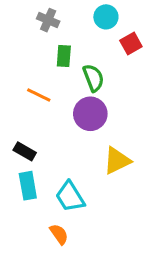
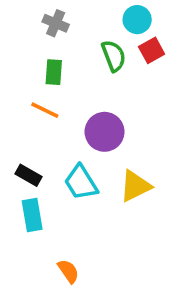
cyan circle: (106, 17) -> (137, 20), moved
green rectangle: (64, 56) -> (54, 72), moved
green semicircle: (93, 78) -> (114, 56), moved
cyan trapezoid: (70, 197) -> (81, 182), moved

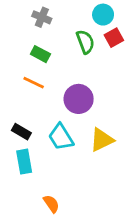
green rectangle: (54, 72) -> (40, 54), turned -66

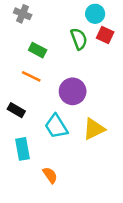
gray cross: (42, 17) -> (23, 14), moved
red square: (114, 38) -> (105, 35), turned -36
black rectangle: (21, 132) -> (16, 110), moved
orange semicircle: (51, 204) -> (50, 175), moved

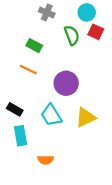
gray cross: (23, 14) -> (47, 12), moved
black rectangle: (16, 110) -> (15, 109), moved
orange semicircle: (50, 175) -> (46, 160), turned 126

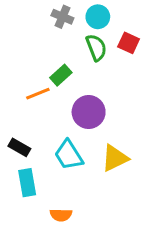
cyan circle: (87, 12) -> (98, 17), moved
green rectangle: (34, 46) -> (61, 75), moved, turned -70
orange line: (28, 70) -> (38, 94), turned -48

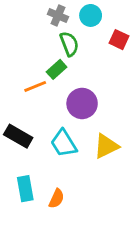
green semicircle: (96, 47) -> (69, 44), moved
black rectangle: (19, 147) -> (18, 136), size x1.4
cyan rectangle: (27, 183) -> (25, 189), moved
orange semicircle: (61, 215) -> (57, 199), turned -66

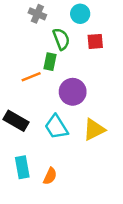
gray cross: (58, 15) -> (37, 14), moved
red square: (119, 40) -> (95, 41), moved, turned -30
green rectangle: (57, 69) -> (50, 62), turned -36

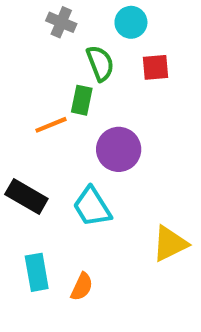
yellow triangle: (94, 130) -> (170, 244), moved

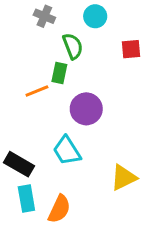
red square: (156, 67) -> (131, 49), moved
black rectangle: (26, 196) -> (19, 164), moved
orange semicircle: (82, 287) -> (59, 209), size x1.4

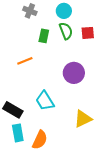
green semicircle: (73, 46) -> (66, 31), moved
green rectangle: (59, 73) -> (44, 36), moved
purple circle: (86, 109) -> (74, 73), moved

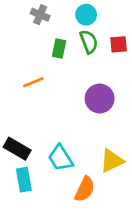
cyan trapezoid: (45, 101) -> (60, 158), moved
orange semicircle: (40, 140) -> (85, 189), moved

